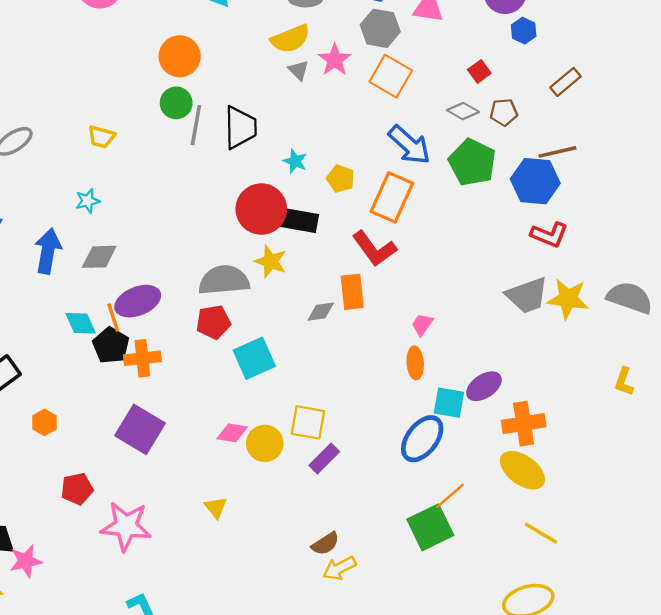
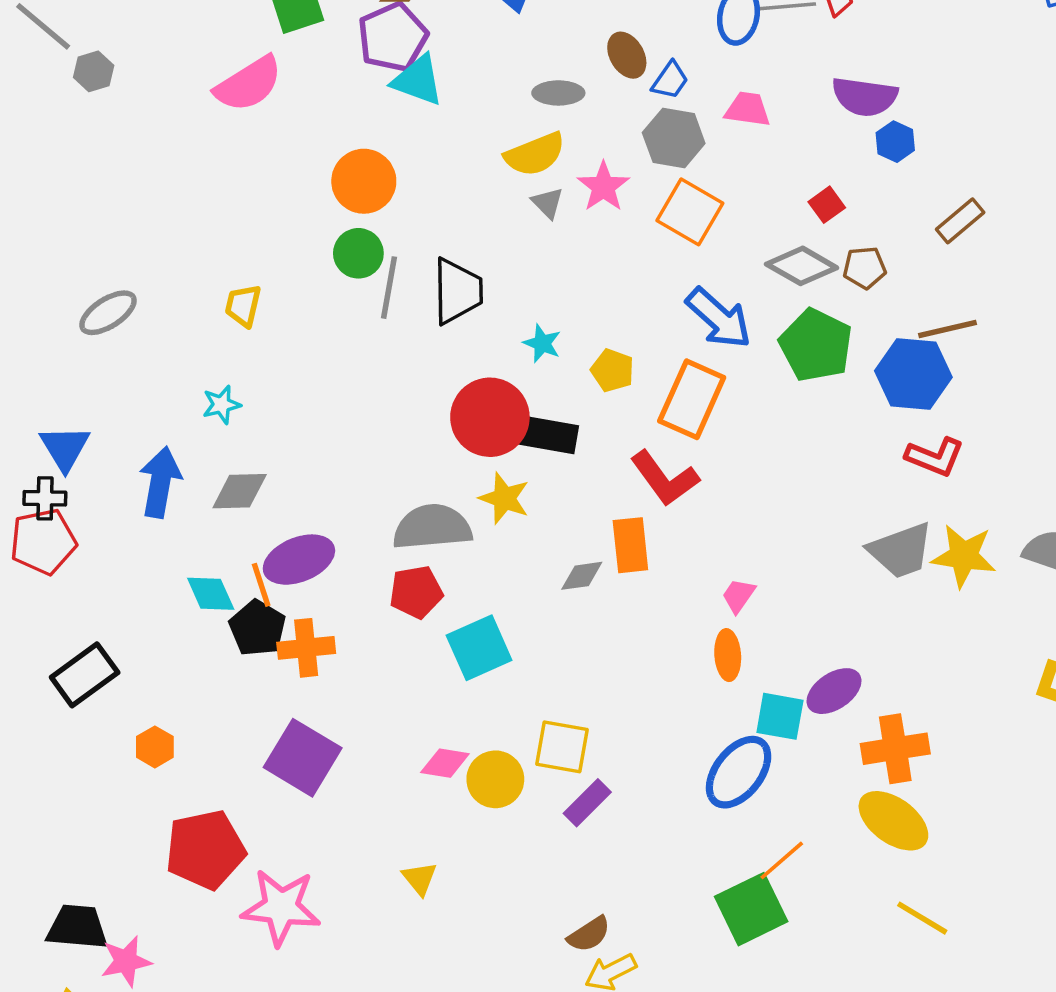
gray diamond: (463, 111) -> (802, 266), size x1.4
yellow trapezoid: (102, 137) -> (243, 306), turned 88
red pentagon: (77, 489) -> (205, 850), size x1.6

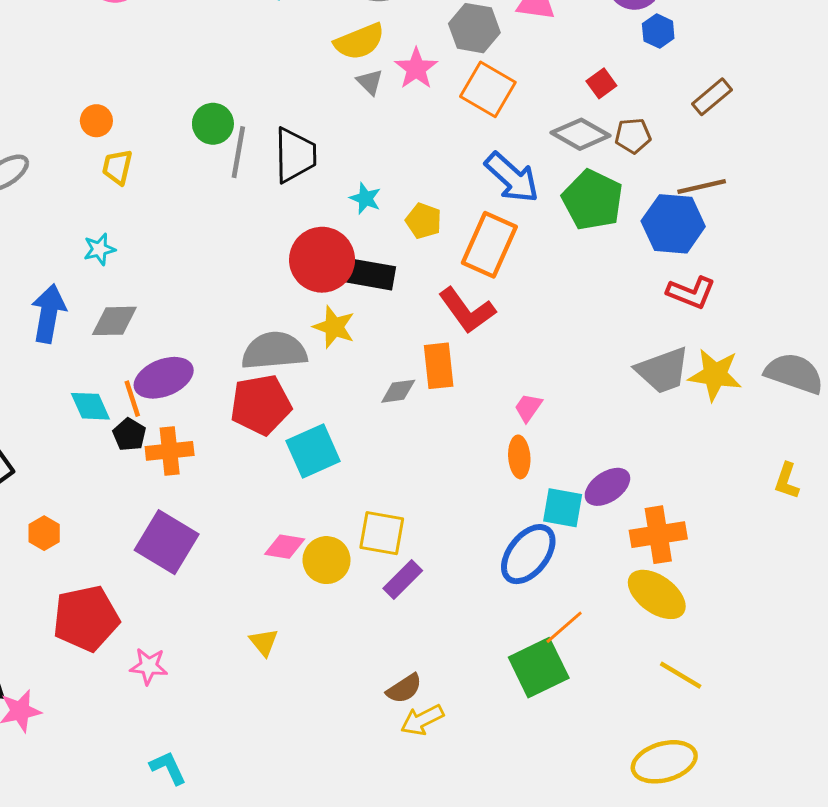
orange circle: (364, 181) -> (96, 121), moved, size x0.6
red pentagon: (416, 592) -> (261, 405), size x1.4
black pentagon: (258, 628) -> (129, 435), size x0.7
pink star: (281, 907) -> (149, 666), size x0.6

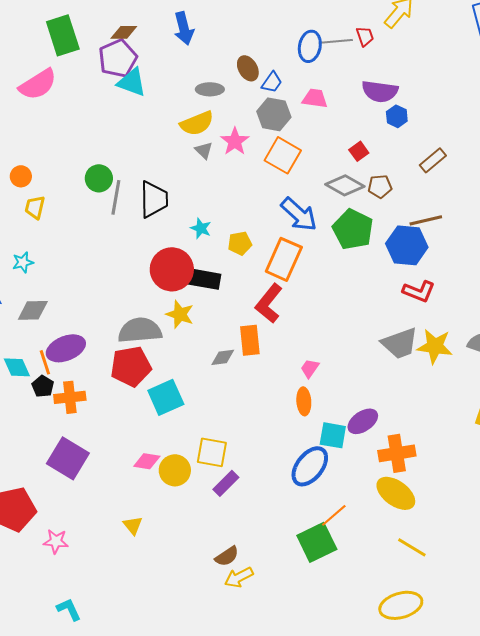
yellow pentagon: (424, 221) -> (240, 243), turned -30
red L-shape: (467, 311) -> (269, 303), turned 75

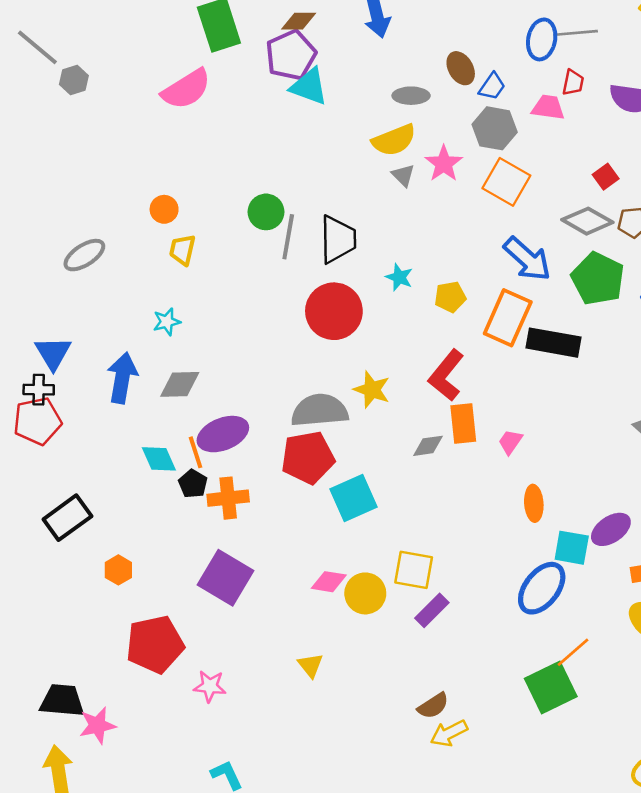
red trapezoid: (365, 36) -> (573, 83), moved, turned 30
red circle: (172, 269) -> (334, 311), moved
black rectangle: (200, 278) -> (553, 343), moved
red L-shape: (269, 303) -> (446, 375), moved
pink trapezoid: (310, 368) -> (510, 442), moved

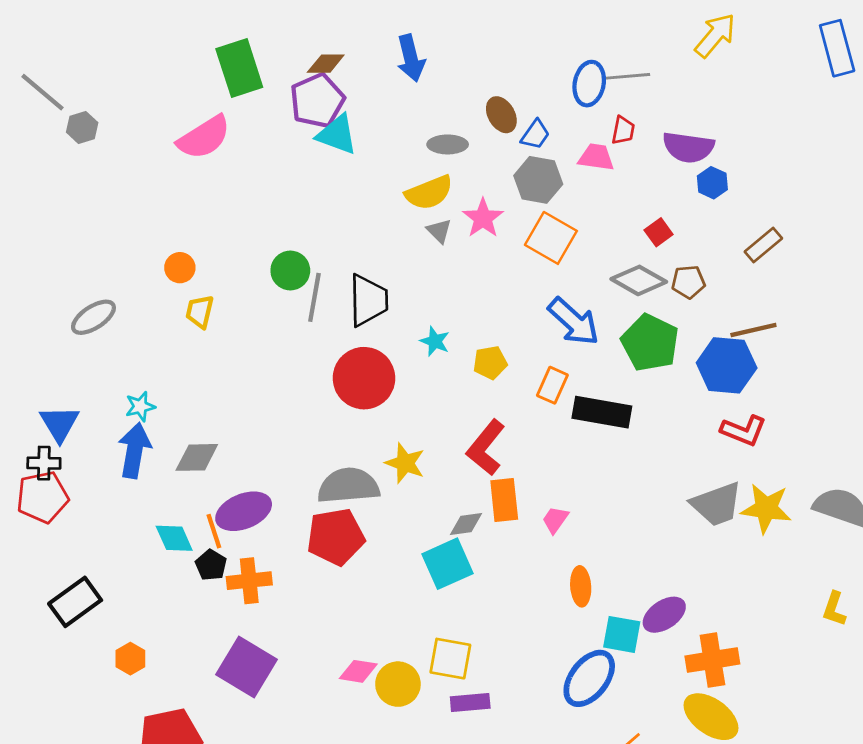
orange rectangle: (508, 318) -> (552, 385), size x0.6
cyan star: (167, 322) -> (140, 406), moved
cyan square: (354, 498) -> (448, 564), moved
purple rectangle: (432, 610) -> (470, 702), turned 40

